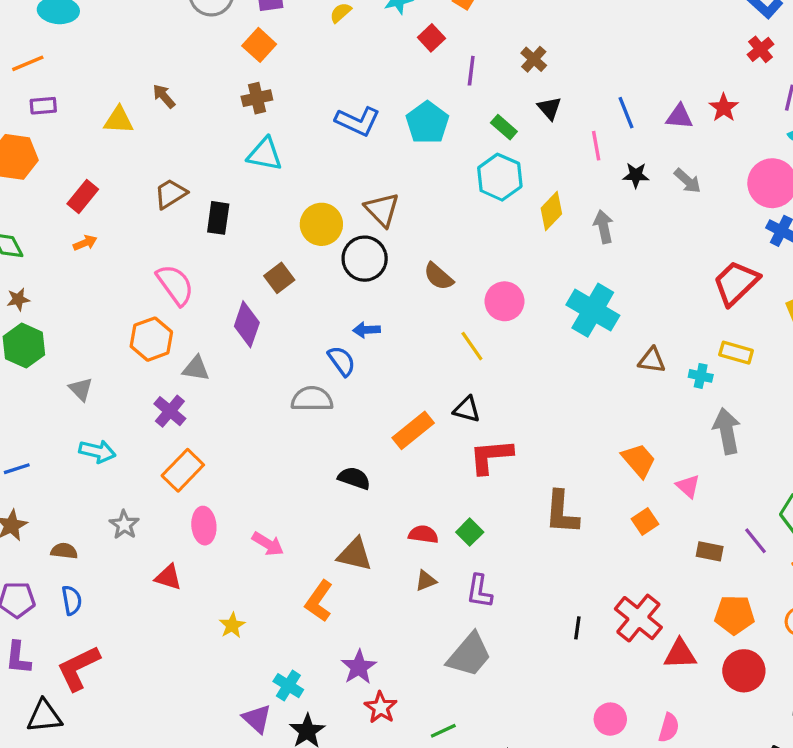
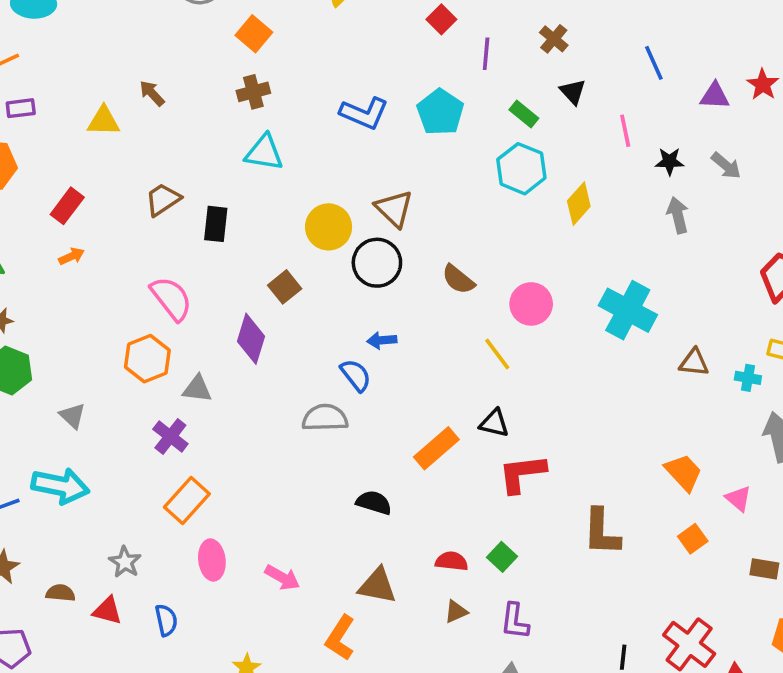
blue line: (626, 113) -> (654, 63), moved
gray arrow: (604, 227) -> (678, 215), moved
cyan arrow: (97, 451) -> (60, 486), moved, size x1.4
red triangle: (168, 577) -> (107, 611), moved
blue semicircle: (72, 600) -> (166, 620), moved

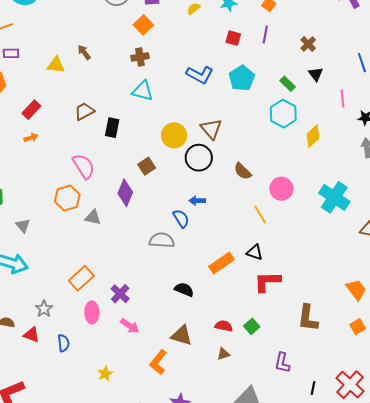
red square: (441, 19) -> (233, 38), moved, turned -35
purple line: (486, 54) -> (265, 34), moved
purple cross: (170, 437) -> (120, 294), moved
purple L-shape: (515, 621) -> (282, 363), moved

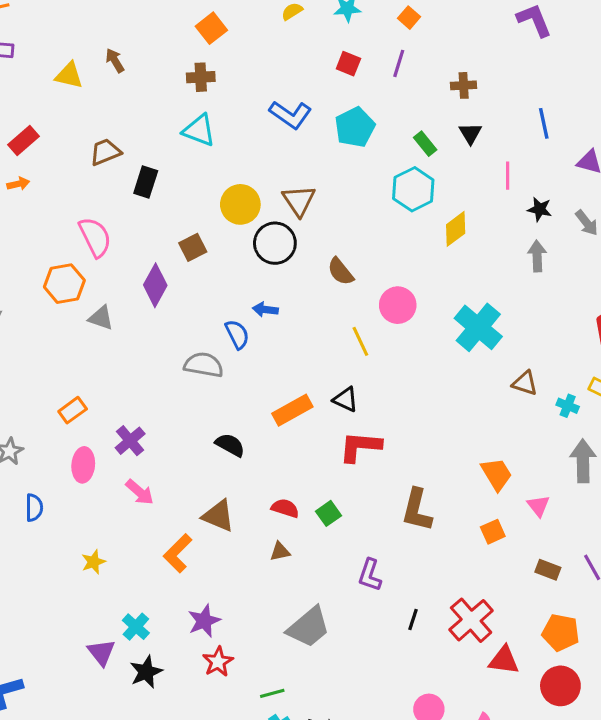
brown cross: (308, 44) -> (464, 85), turned 35
orange rectangle: (81, 278) -> (73, 410), size x0.7

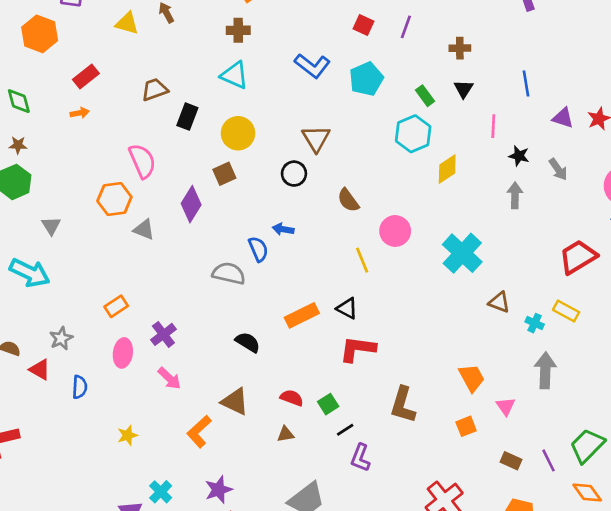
yellow circle: (240, 204) -> (238, 133), moved
black circle: (275, 243) -> (294, 174), size x0.7
black line: (413, 619) -> (345, 430), moved, turned 36

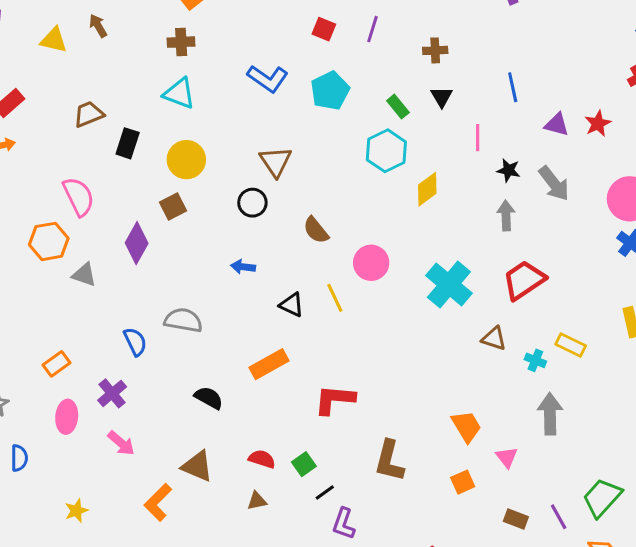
gray arrow: (558, 169) -> (554, 183), size x1.4
blue semicircle: (258, 249) -> (135, 342), moved
red trapezoid: (578, 257) -> (524, 280), moved
black triangle: (347, 308) -> (292, 305), moved

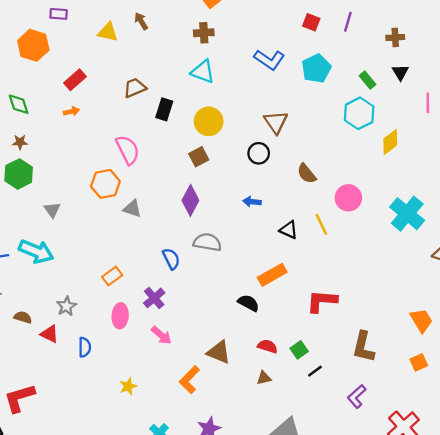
purple diamond: (137, 243) -> (190, 200), moved
black semicircle: (209, 398) -> (248, 303), moved
purple L-shape: (344, 524) -> (357, 396), moved, turned 30

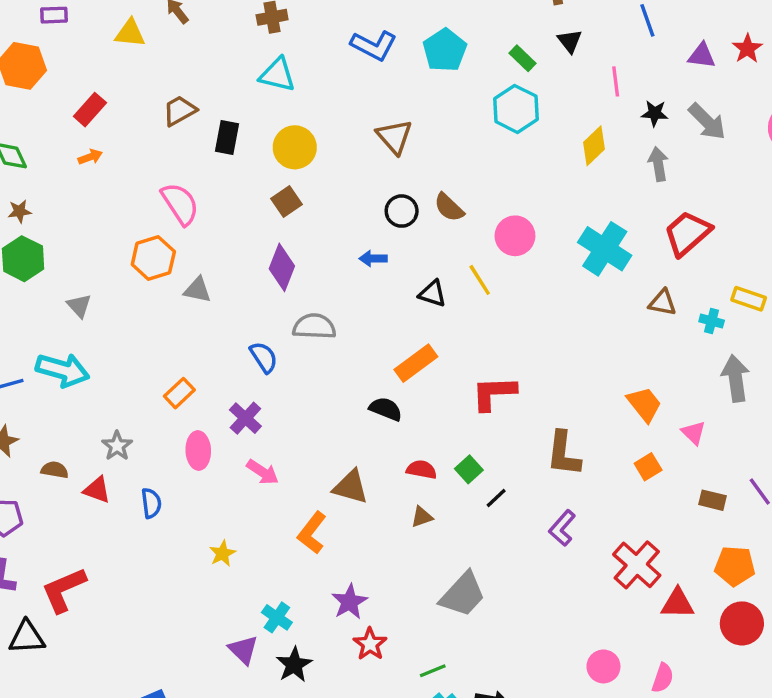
yellow diamond: (390, 142) -> (594, 146), moved
black circle: (259, 153) -> (402, 211), moved

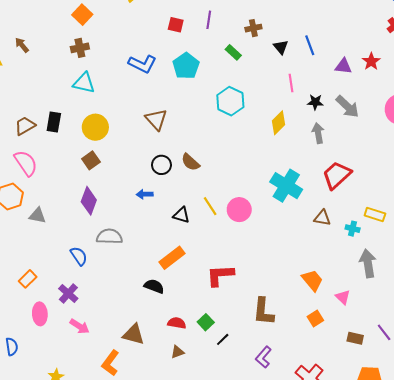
black triangle: (570, 41) -> (281, 47), moved
green rectangle: (523, 58) -> (233, 52), moved
brown trapezoid: (180, 111) -> (25, 126), moved
pink circle: (515, 236) -> (239, 210), moved

